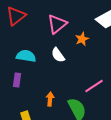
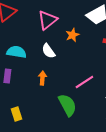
orange arrow: (50, 99) -> (42, 78), moved

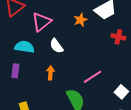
pink triangle: (47, 20) -> (41, 22), moved
orange star: (72, 35) -> (80, 20), moved

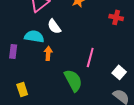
cyan semicircle: (24, 47) -> (34, 36), moved
pink line: (92, 77) -> (90, 57), turned -42

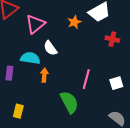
white square: (119, 72) -> (116, 83), moved, turned 32
yellow rectangle: (22, 89) -> (18, 111), turned 32

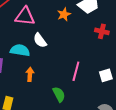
pink triangle: (35, 24) -> (25, 16), turned 45
orange arrow: (44, 75) -> (30, 74), moved
green semicircle: (69, 102) -> (59, 94), size x0.7

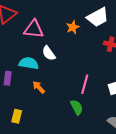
orange arrow: (30, 74) -> (39, 87), turned -48
green semicircle: (59, 94) -> (77, 107), moved

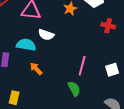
white semicircle: (49, 53) -> (46, 35), turned -35

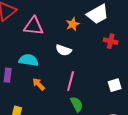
white semicircle: (46, 35) -> (64, 50), moved
pink line: (82, 66) -> (71, 81), moved

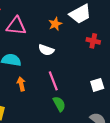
pink line: (71, 81) -> (53, 81), turned -36
orange arrow: (39, 84) -> (21, 84), turned 32

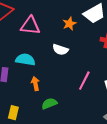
pink line: (53, 81) -> (84, 81), moved, turned 48
green semicircle: (59, 104) -> (49, 104), moved, turned -84

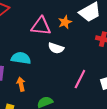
pink triangle: (30, 26) -> (41, 26), moved
orange arrow: (35, 84) -> (21, 84), moved

